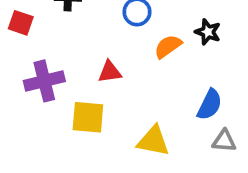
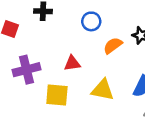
yellow triangle: (153, 141) -> (103, 90), moved

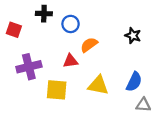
blue circle: (91, 21) -> (71, 24), moved
orange semicircle: (113, 46) -> (89, 45), moved

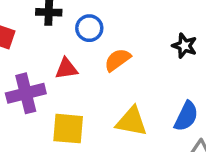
red triangle: (71, 61) -> (66, 69), moved

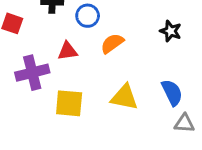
blue semicircle: (186, 116) -> (172, 93), turned -52

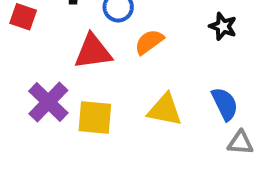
red triangle: (68, 51) -> (93, 52), size x1.5
purple cross: (32, 73) -> (48, 102), moved, turned -32

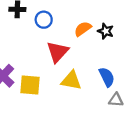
orange semicircle: (149, 42) -> (83, 29), moved
red triangle: (93, 52) -> (57, 52), moved, turned -40

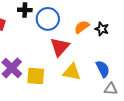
blue circle: (44, 20) -> (48, 19), size x1.5

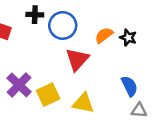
yellow triangle: (72, 72) -> (83, 103), moved
yellow square: (36, 76) -> (48, 95), turned -30

